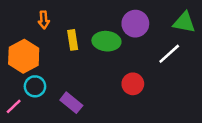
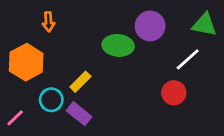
yellow rectangle: (73, 40) -> (80, 82), moved, turned 54
red circle: (133, 84) -> (174, 93), moved
cyan circle: (35, 86) -> (51, 100), moved

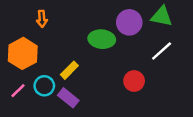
green triangle: (204, 25) -> (162, 16), moved
red circle: (174, 93) -> (134, 81), moved
pink line: (15, 118) -> (18, 91), moved

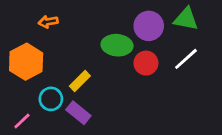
orange arrow: (42, 19) -> (48, 22), turned 84
red circle: (134, 81) -> (146, 63), moved
pink line: (18, 91) -> (22, 121), moved

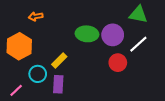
purple circle: (149, 26) -> (113, 35), moved
red circle: (146, 63) -> (118, 63), moved
purple rectangle: (78, 113) -> (58, 84), turned 54

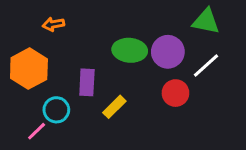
yellow rectangle: (59, 61) -> (114, 107), moved
purple rectangle: (58, 84) -> (87, 82), moved
pink line: (16, 90) -> (37, 131), moved

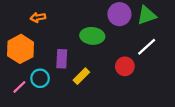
green triangle: (206, 21) -> (147, 15), turned -30
purple circle: (168, 52) -> (119, 14), moved
pink line: (37, 131) -> (19, 87), moved

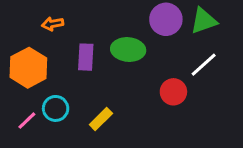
purple rectangle: (62, 59) -> (86, 57), moved
yellow rectangle: (81, 76) -> (101, 119), moved

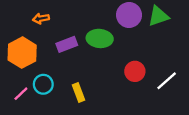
purple rectangle: (86, 57) -> (67, 44), turned 66
white line: (204, 65) -> (167, 81), moved
yellow rectangle: (101, 119) -> (78, 92), turned -66

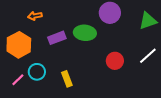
green triangle: (158, 16) -> (148, 21), moved
white line: (167, 81) -> (148, 56), moved

